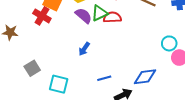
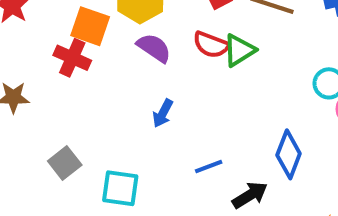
green triangle: (100, 13) -> (239, 50), moved
red semicircle: (112, 17) -> (211, 45), turned -150
blue diamond: (145, 77) -> (289, 154), turned -55

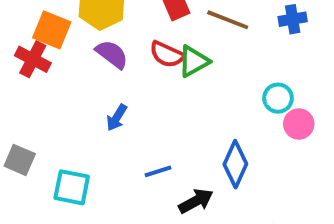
gray square: (65, 163) -> (20, 160), turned -32

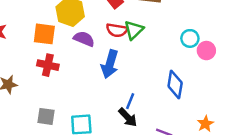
red cross: (33, 59) -> (48, 65), moved
blue arrow: (117, 118) -> (110, 64), moved, size x1.6
blue line: (158, 171) -> (130, 101), turned -35
black arrow: (196, 201) -> (128, 117), moved, turned 90

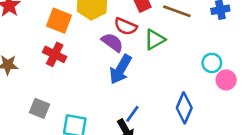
red semicircle: (117, 30) -> (126, 26), moved
purple semicircle: (84, 39) -> (112, 42), moved

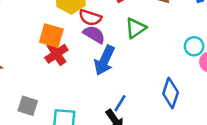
orange square: (59, 21) -> (51, 36), moved
red semicircle: (126, 26) -> (90, 18), moved
red cross: (55, 54) -> (56, 54), moved, turned 35

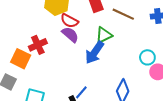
orange square: (51, 36) -> (21, 59), moved
blue arrow: (104, 60) -> (95, 53), moved

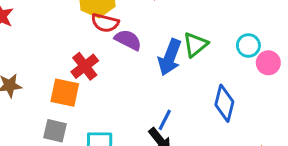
red semicircle: (69, 21) -> (105, 23), moved
green triangle: (104, 35) -> (195, 45), moved

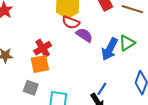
red cross: (85, 66) -> (43, 48), moved
orange square: (65, 93) -> (40, 64), turned -30

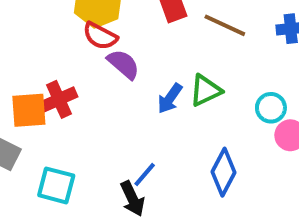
red cross: (43, 48) -> (59, 99), moved
blue arrow: (110, 49) -> (170, 98), size x0.7

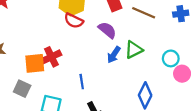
purple semicircle: (123, 64) -> (107, 30), moved
blue line: (145, 175) -> (82, 82), moved, turned -48

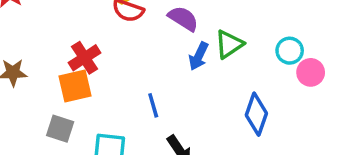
red cross: (51, 57) -> (85, 58), moved

